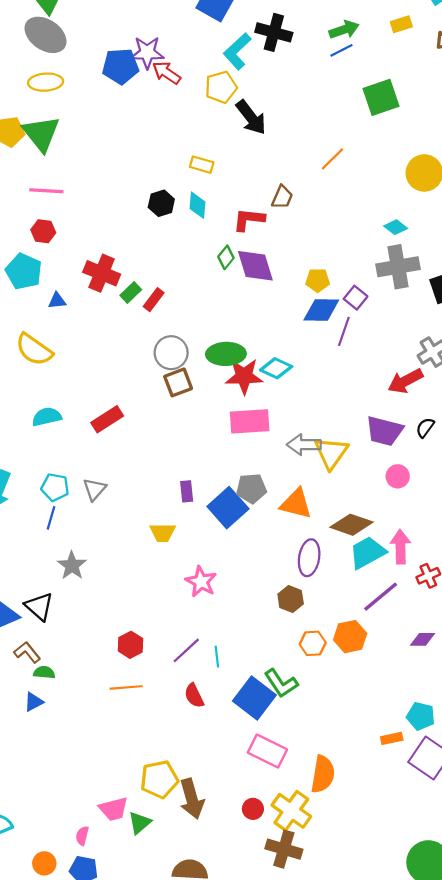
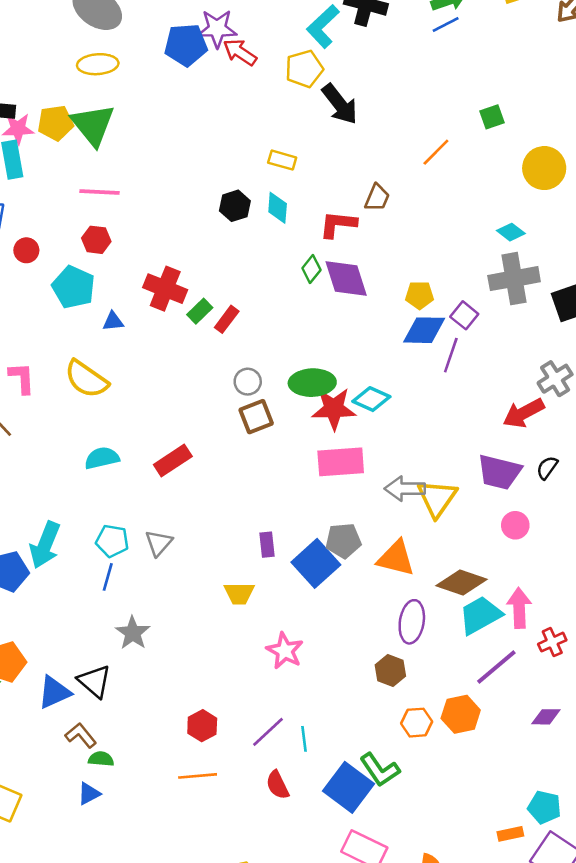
green square: (381, 97) -> (492, 117), moved, size x0.6
gray circle: (171, 353) -> (248, 382), size x0.7

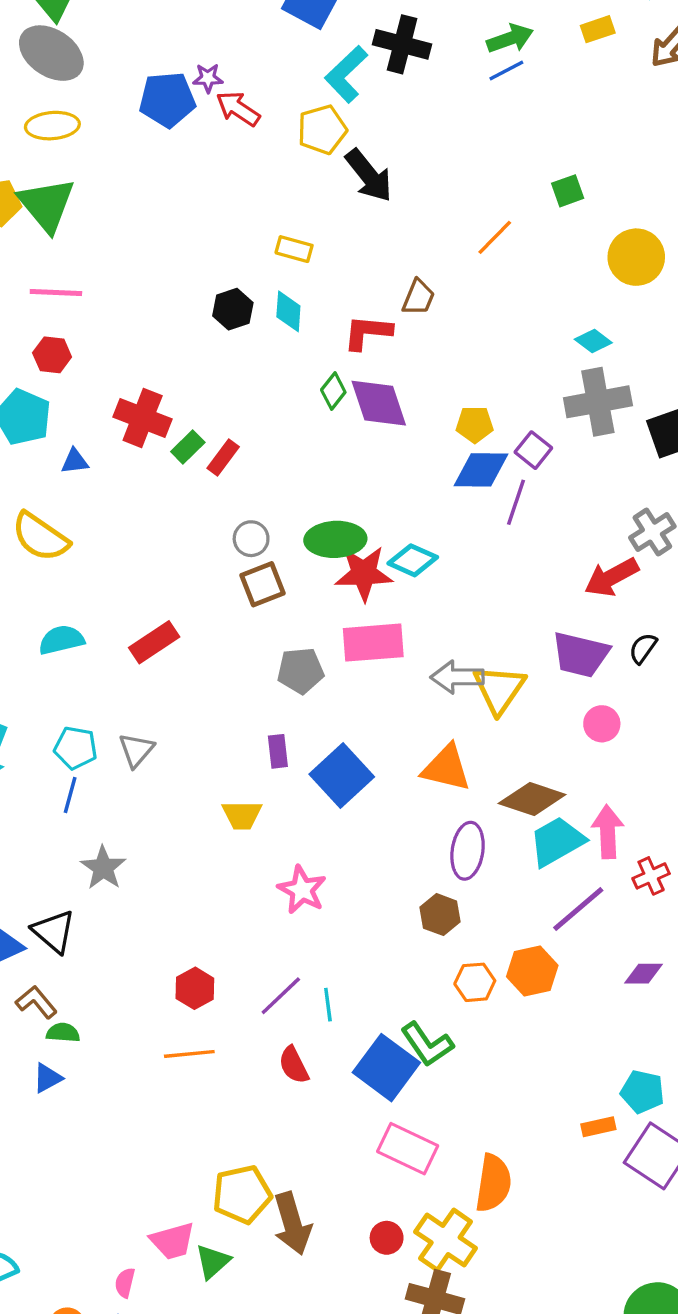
purple star: (217, 29) -> (208, 78), size x0.6
gray pentagon: (343, 541) -> (301, 671), moved

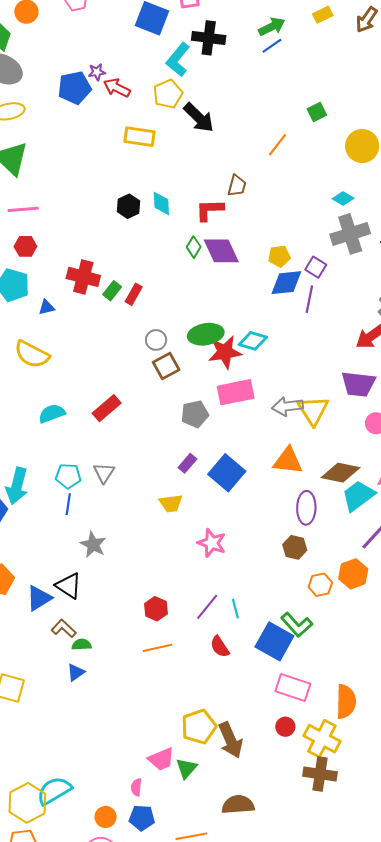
yellow rectangle: (294, 249) -> (140, 137), moved, size x1.4
purple rectangle: (278, 751) -> (187, 463), turned 54
red circle: (387, 1238) -> (285, 727), moved

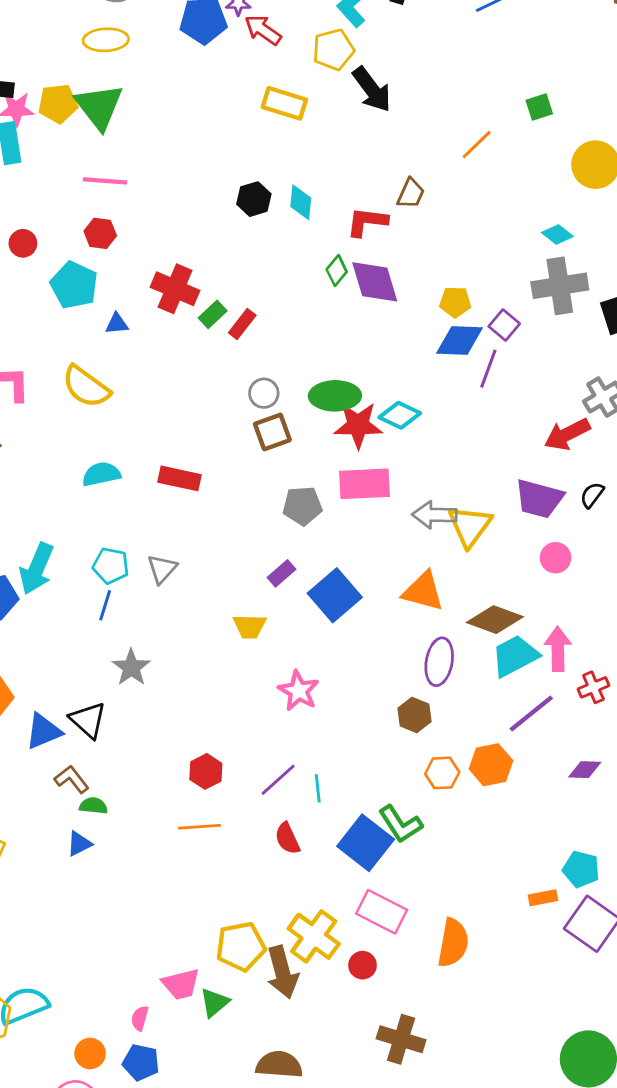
red rectangle: (107, 408) -> (180, 478), turned 44
yellow cross: (322, 739) -> (314, 936), moved

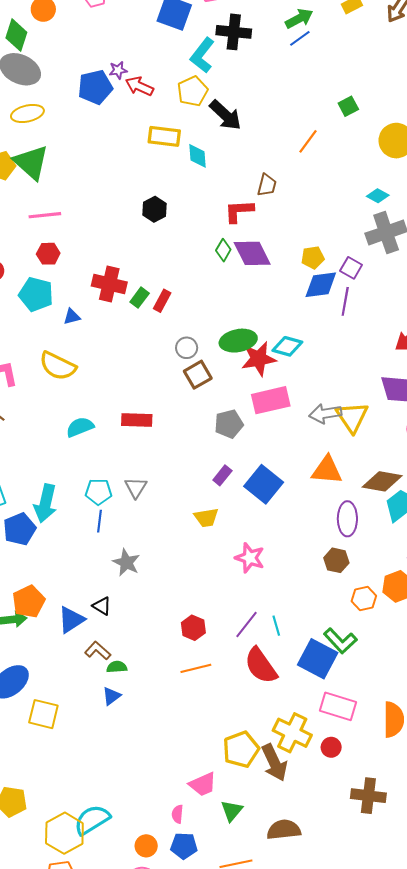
cyan diamond: (301, 202) -> (198, 156), moved
black triangle: (88, 720) -> (102, 606), size x0.7
red semicircle: (287, 838) -> (261, 666), size x1.6
green triangle: (214, 1002) -> (232, 811), moved

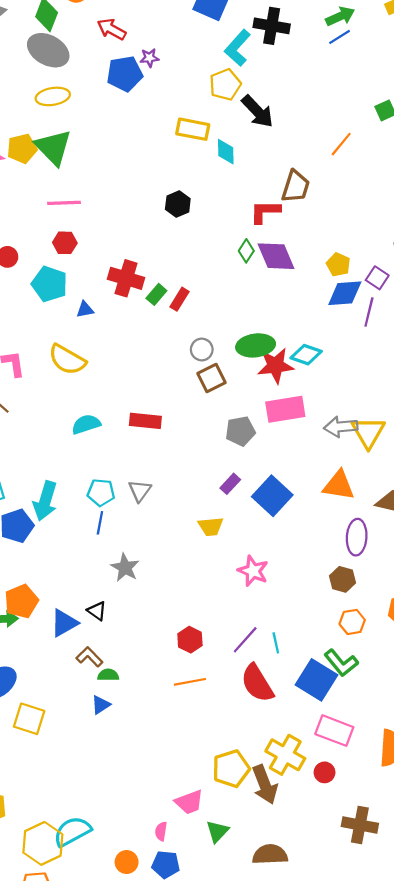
red arrow: (139, 86) -> (112, 29), moved
brown trapezoid: (267, 185) -> (296, 186), size x1.4
yellow pentagon: (313, 257) -> (338, 265), turned 30
orange hexagon: (364, 599) -> (352, 622), moved

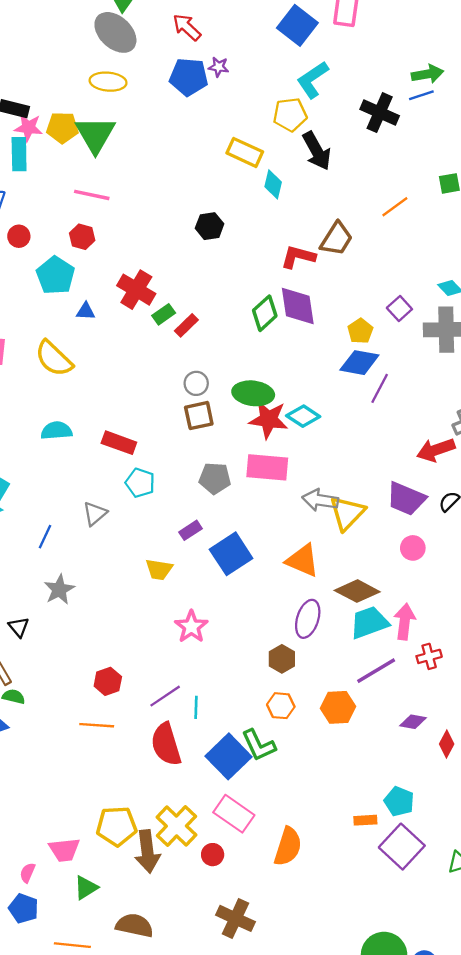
black cross: (272, 26) -> (380, 113), moved
green diamond: (246, 251) -> (265, 313), moved, size x1.4
purple square: (377, 278) -> (399, 309), moved
cyan pentagon: (101, 492) -> (140, 483), moved

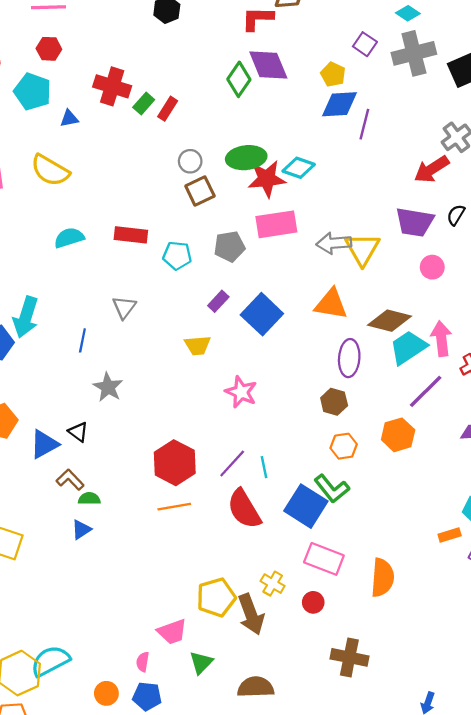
cyan pentagon: (140, 483) -> (177, 256), moved
red hexagon: (108, 681) -> (175, 463), size x1.6
yellow cross: (176, 826) -> (273, 584), size x0.6

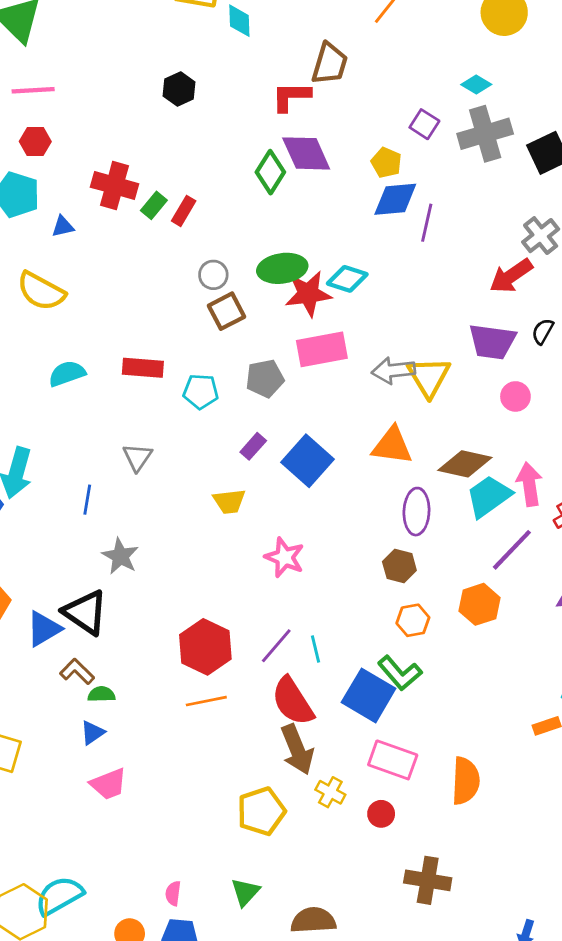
black triangle: (78, 432) -> (85, 612), size x1.8
brown arrow: (251, 614) -> (297, 749), moved
pink trapezoid: (172, 632) -> (109, 784), moved

